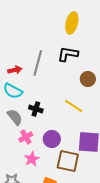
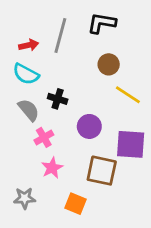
brown circle: (88, 79) -> (109, 64), moved
yellow line: (74, 106) -> (128, 95), moved
purple circle: (52, 139) -> (89, 126), moved

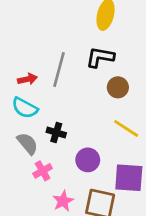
brown circle: (109, 64) -> (118, 87), moved
pink star: (52, 168) -> (63, 201), moved

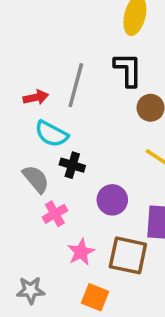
black L-shape: (100, 57) -> (128, 70), turned 80
cyan semicircle: (25, 108) -> (51, 134), moved

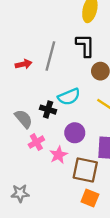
cyan semicircle: (51, 134) -> (69, 97), moved, turned -50
pink star: (81, 252) -> (58, 155), moved
orange square: (95, 297) -> (90, 198), moved

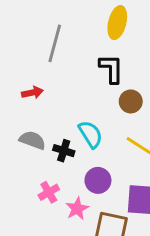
gray line: (50, 56) -> (55, 43), moved
cyan semicircle: (69, 97) -> (90, 134), turned -100
gray semicircle: (24, 119) -> (32, 140), moved, turned -30

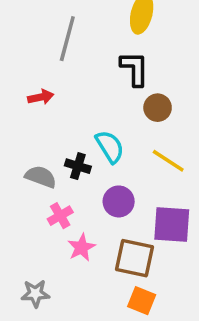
gray semicircle: (32, 140) -> (41, 177), moved
pink star: (77, 209) -> (81, 247), moved

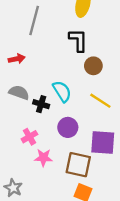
gray semicircle: (41, 177) -> (19, 93), moved
pink star: (81, 247) -> (43, 158), turned 30
gray star: (35, 294) -> (13, 188), turned 30

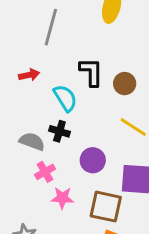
black L-shape: (78, 40) -> (91, 72), moved
cyan semicircle: (62, 91) -> (65, 98), moved
gray semicircle: (19, 93) -> (32, 141), moved

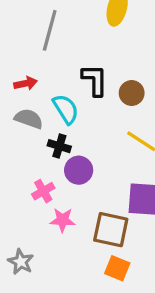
gray semicircle: (32, 141) -> (29, 119), moved
purple circle: (93, 160) -> (79, 170), moved

